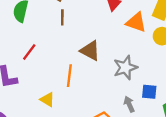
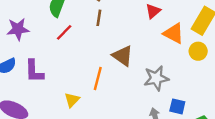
red line: (29, 52) -> (64, 32), moved
yellow triangle: (47, 100) -> (72, 100), turned 35

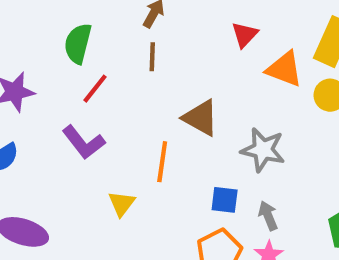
purple L-shape: (34, 71) -> (84, 142), moved, turned -30
gray star: (156, 78) -> (263, 150), turned 30
blue square: (177, 106) -> (225, 200), moved

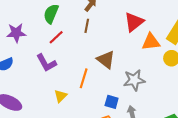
red triangle: (245, 35) -> (134, 22), size x1.5
orange triangle: (284, 69) -> (151, 42), turned -36
gray star: (263, 150) -> (134, 80), turned -30

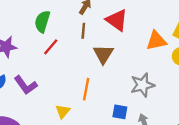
red triangle: (134, 22) -> (117, 20), moved, turned -40
brown triangle: (106, 60) -> (103, 54), moved, turned 30
purple L-shape: (46, 63) -> (26, 85), moved

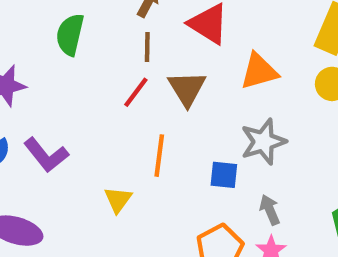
orange triangle: (156, 41) -> (259, 71), moved
red line: (51, 47) -> (136, 92), moved
blue square: (120, 112) -> (224, 175), moved

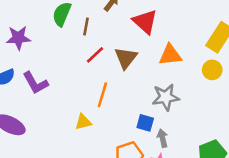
brown line: (147, 47) -> (86, 26), moved
blue square: (224, 175) -> (145, 123), moved
yellow triangle: (118, 200) -> (83, 122), moved, turned 30

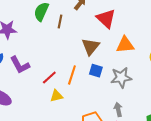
red line: (95, 55) -> (49, 78), moved
blue square: (145, 123) -> (96, 71), moved

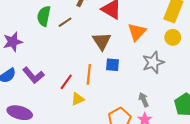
brown line: (60, 22) -> (65, 22), turned 56
orange triangle: (125, 45) -> (137, 32), turned -30
gray star: (121, 78) -> (153, 63), moved

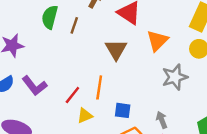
brown line: (65, 22) -> (74, 25), turned -40
blue square: (112, 65) -> (123, 110), moved

